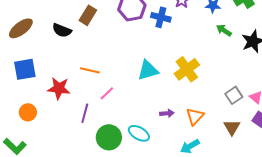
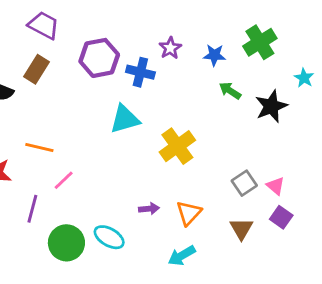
cyan triangle: (148, 70) -> (125, 119), moved

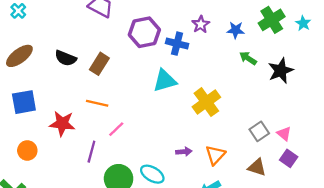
brown rectangle: (37, 69) -> (99, 64), moved
cyan star: (304, 78) -> (303, 23), moved
brown triangle: (241, 229) -> (257, 167), turned -42

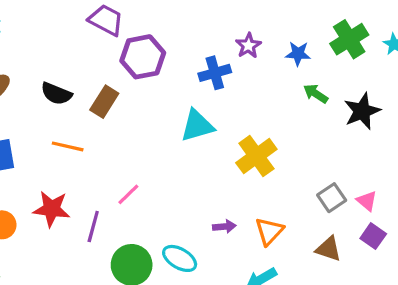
purple hexagon: (144, 32) -> (143, 57), moved
blue cross: (177, 44) -> (215, 73), turned -30
orange line: (97, 103) -> (68, 146), moved
red star: (62, 123) -> (52, 209), moved

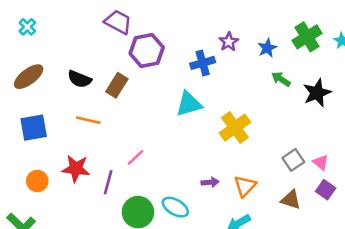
blue star: (298, 54) -> (267, 48), turned -30

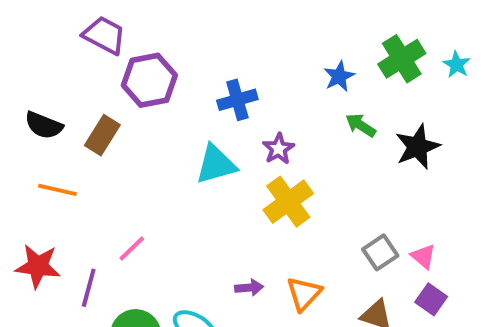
purple star: (229, 42) -> (278, 149), moved

